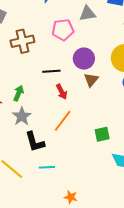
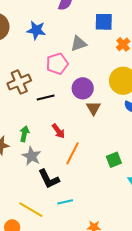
black line: (51, 71) -> (46, 98), moved
red arrow: (62, 92) -> (58, 131), moved

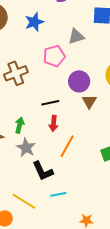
blue star: (36, 30) -> (34, 22), turned -30
black line: (46, 98) -> (50, 103), moved
red arrow: (58, 131) -> (54, 123), turned 42

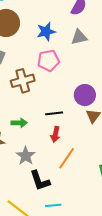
gray triangle: (76, 36) -> (79, 37), moved
pink pentagon: (54, 56) -> (48, 60), moved
green arrow: (20, 125) -> (19, 123), moved, turned 70

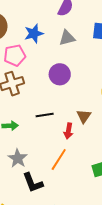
pink pentagon: (48, 60) -> (15, 55), moved
purple circle: (85, 95) -> (60, 74), moved
red arrow: (55, 134) -> (68, 131), moved

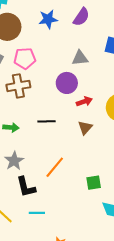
blue star: (34, 33) -> (48, 19), moved
gray triangle: (67, 38) -> (80, 58), moved
red arrow: (68, 131) -> (84, 102), moved, turned -126

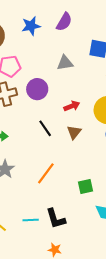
purple circle: (67, 83) -> (37, 89), moved
black line: (47, 121) -> (45, 128), moved, turned 60
black L-shape: (26, 187) -> (56, 219), moved

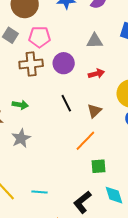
red arrow: (72, 106) -> (96, 74), moved
orange line: (46, 173) -> (85, 141), moved
black L-shape: (56, 219) -> (82, 202), moved, turned 60

